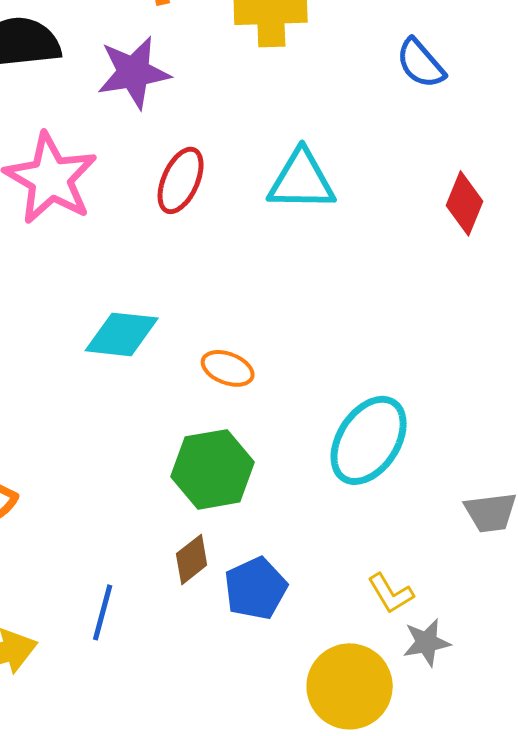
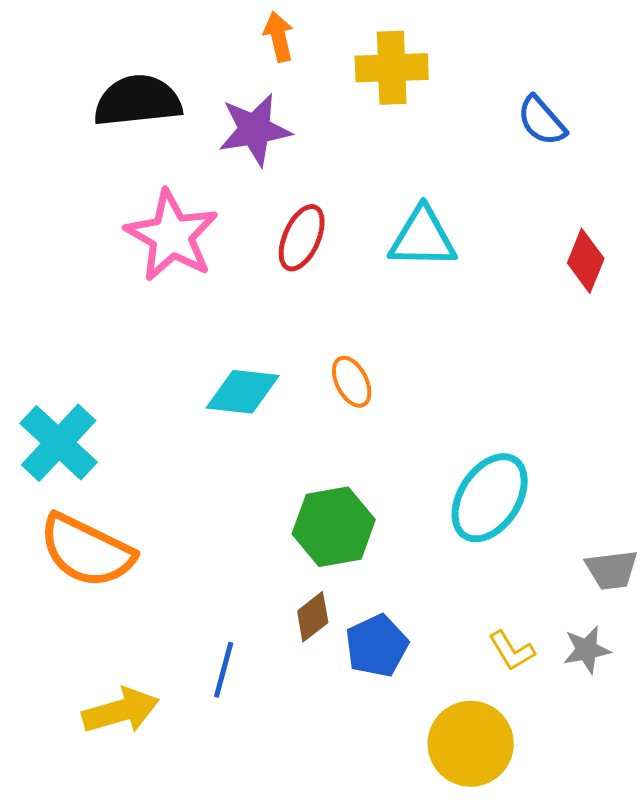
orange ellipse: (228, 368) -> (352, 382), moved, turned 42
gray star: (427, 642) -> (587, 650), moved

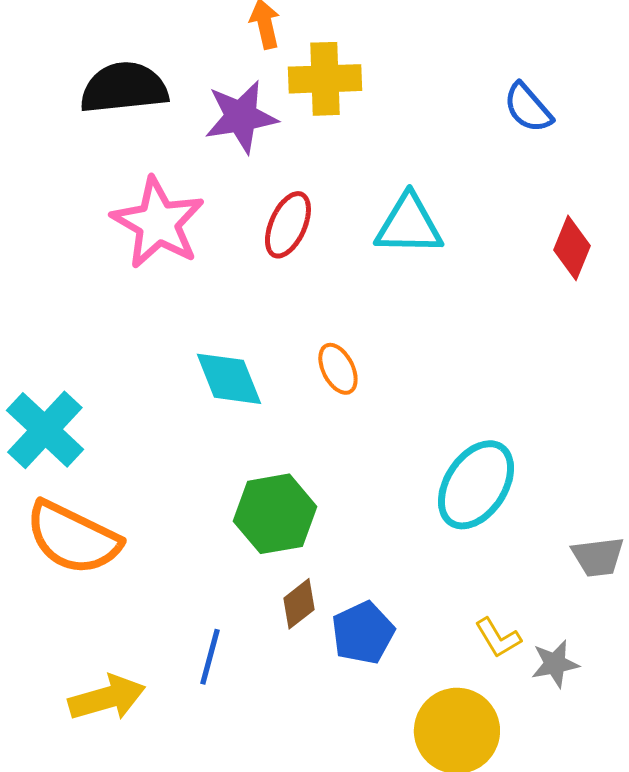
yellow cross: (392, 68) -> (325, 79), moved
cyan diamond: (243, 392) -> (229, 379), turned 62
green hexagon: (334, 527) -> (275, 514), moved
gray star: (587, 650) -> (555, 664), moved

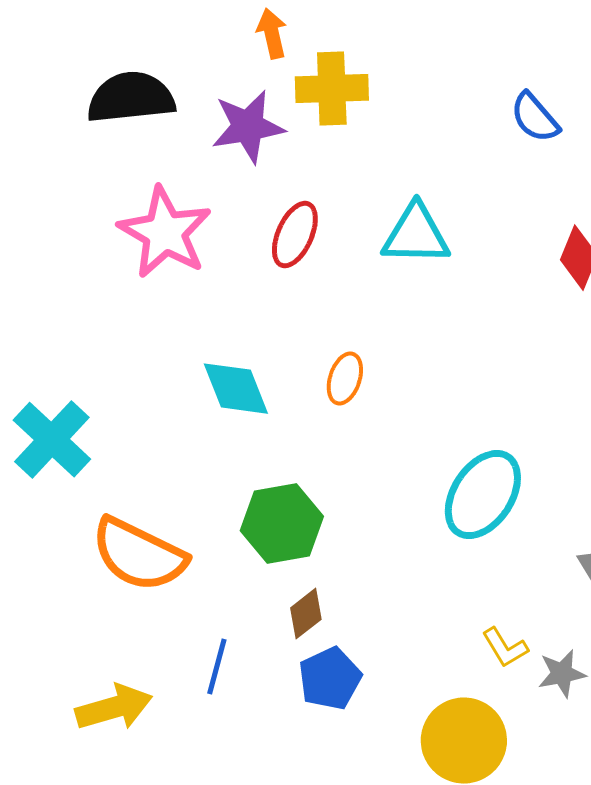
orange ellipse: (338, 369) -> (345, 379), turned 45
orange semicircle: (73, 538) -> (139, 555), moved
blue pentagon: (363, 633) -> (330, 679), moved

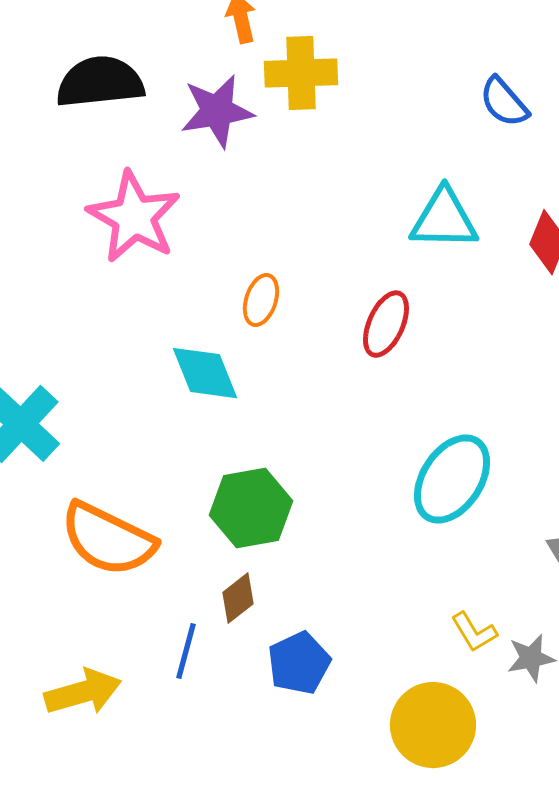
red ellipse: (295, 235) -> (386, 324), moved
cyan triangle: (416, 235) -> (444, 219), moved
orange ellipse: (345, 379) -> (261, 300), moved
brown diamond: (306, 614) -> (238, 598), moved

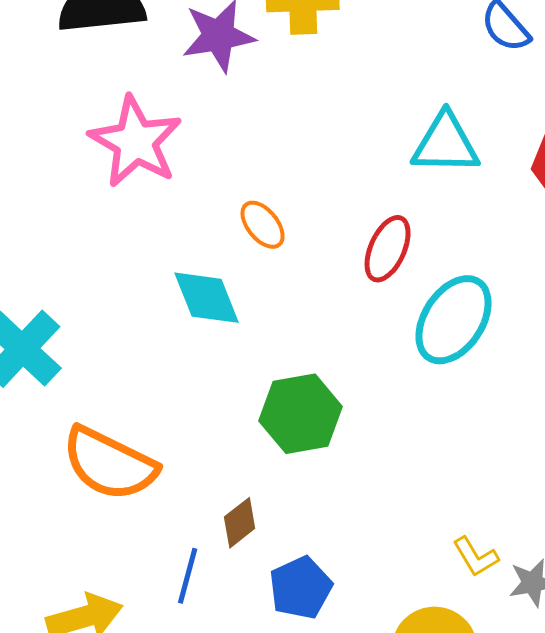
orange ellipse: (261, 300) -> (263, 225), turned -57
cyan ellipse: (452, 479) -> (454, 320), moved
green hexagon: (251, 508) -> (301, 414), moved

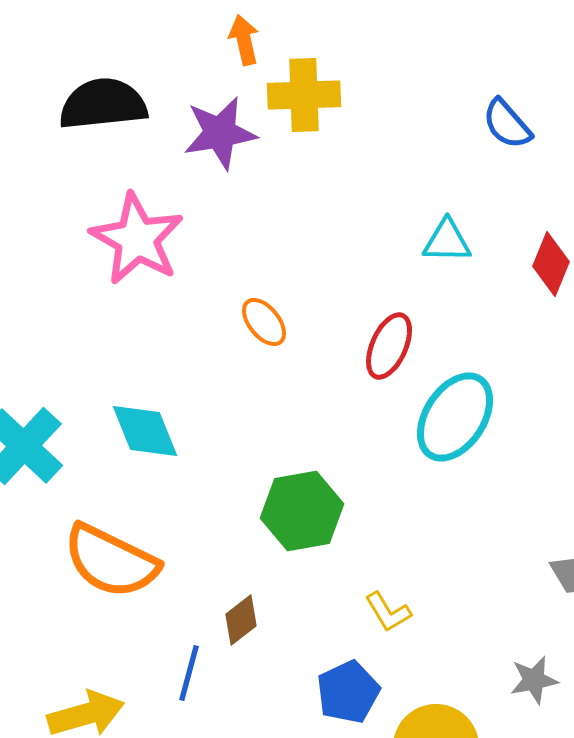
cyan triangle: (446, 144) -> (447, 241), size x0.7
cyan diamond: (207, 298) -> (145, 431), moved
yellow L-shape: (476, 557) -> (388, 612), moved
blue pentagon: (301, 588) -> (348, 692), moved

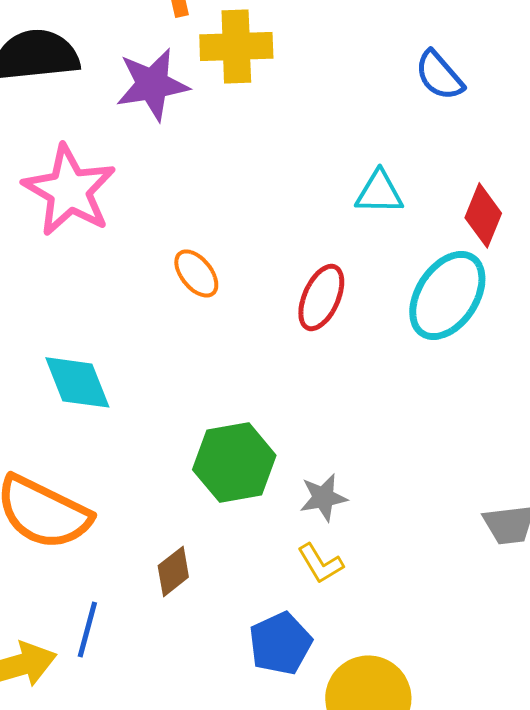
cyan ellipse: (455, 417) -> (447, 295), moved
blue line: (189, 673) -> (87, 629), moved
gray star: (534, 680) -> (323, 497), moved

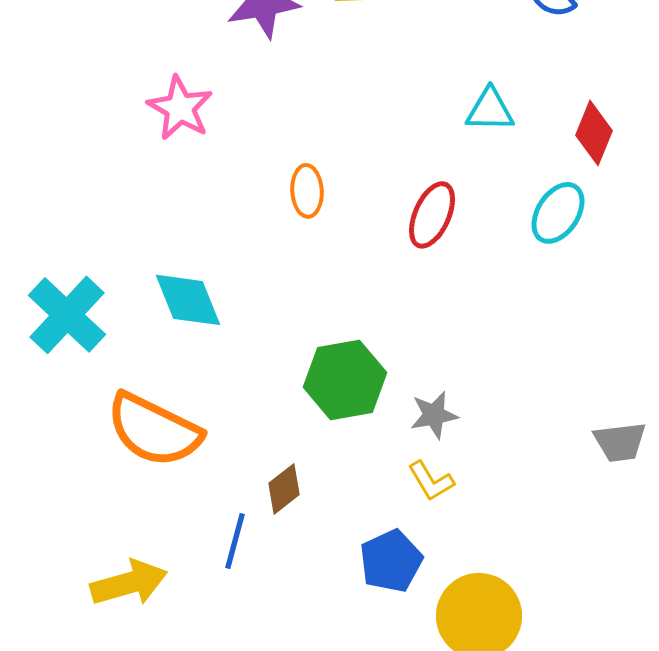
pink star: (69, 190) -> (180, 108), size x0.7
orange ellipse: (196, 273) -> (307, 191), turned 36
cyan ellipse: (447, 295) -> (558, 213), size x0.7
blue line: (87, 629) -> (235, 541), moved

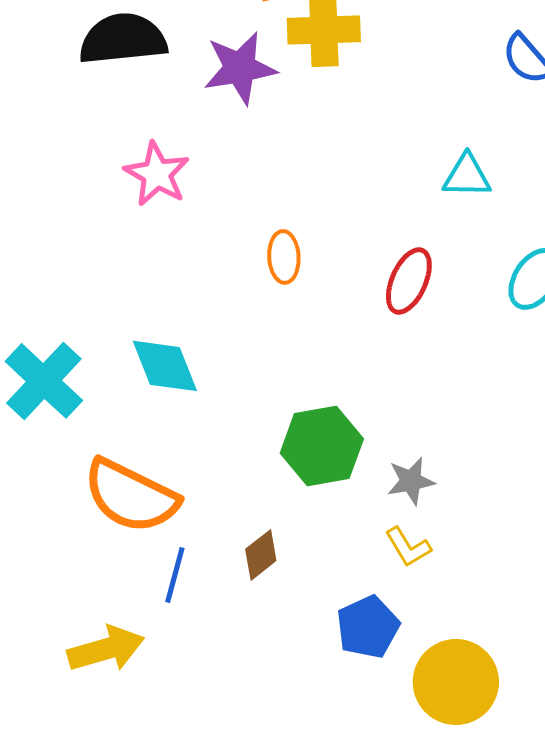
blue line: (235, 541) -> (175, 575), moved

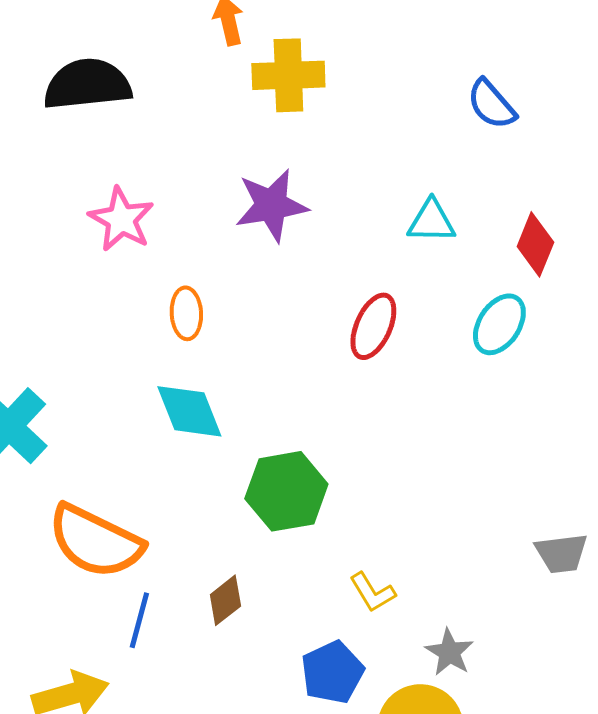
purple star: (240, 68) -> (271, 205), moved
orange ellipse: (284, 257) -> (186, 313), moved
cyan diamond: (165, 366) -> (189, 411), moved
gray star: (411, 481) -> (449, 652), moved, turned -30

